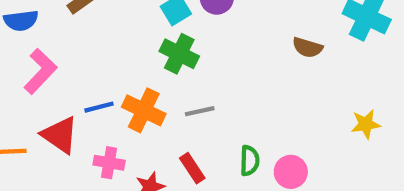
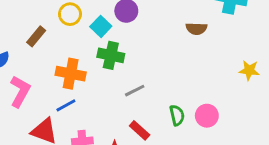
orange cross: (144, 110) -> (71, 74), moved
yellow star: (366, 124) -> (249, 70), turned 30

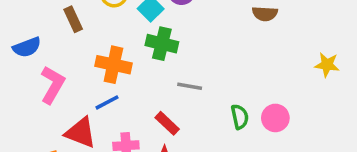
brown rectangle: (36, 36) -> (73, 19), turned -66
gray line: (135, 91) -> (190, 86), turned 36
red rectangle: (140, 130) -> (167, 123), moved

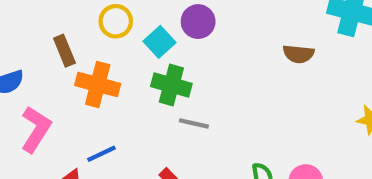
orange cross: (113, 65) -> (98, 84), moved
gray line: (190, 86) -> (194, 123), moved

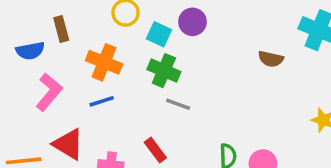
cyan square: (160, 42) -> (159, 34), turned -30
brown rectangle: (64, 51) -> (61, 29), moved
blue line: (101, 154) -> (102, 101), moved

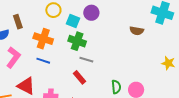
blue line: (102, 101) -> (43, 61), turned 40
red rectangle: (155, 150) -> (80, 77), moved

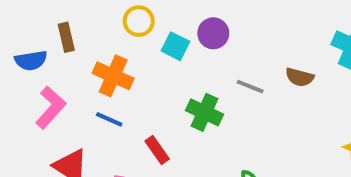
green cross: (77, 41) -> (204, 112), moved
gray line: (86, 60) -> (250, 87), moved
red rectangle: (80, 77) -> (157, 150), moved

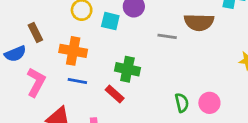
brown semicircle: (300, 77) -> (199, 22), size x1.5
green cross: (204, 112) -> (127, 69), moved

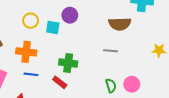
gray line: (167, 36) -> (110, 51), moved

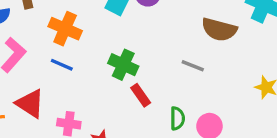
red rectangle: (60, 82) -> (141, 95), moved

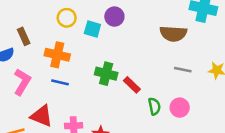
gray line: (193, 66) -> (183, 70), moved
red rectangle: (141, 95) -> (132, 85), moved

